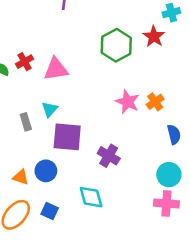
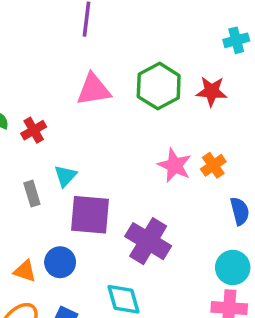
red star: (154, 36) -> (212, 91), moved, turned -30
red cross: (25, 62) -> (34, 130), moved
pink triangle: (56, 69) -> (94, 90), moved
purple cross: (109, 156) -> (148, 241), size x1.4

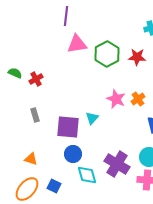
pink triangle: (94, 90) -> (77, 44), moved
cyan triangle: (65, 176) -> (92, 118), moved
purple cross: (148, 241) -> (117, 164), moved
blue circle: (60, 262) -> (73, 154), moved

